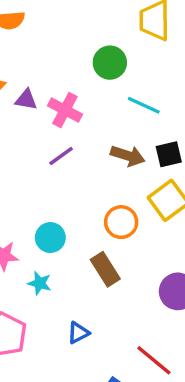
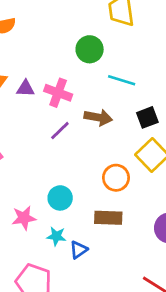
brown arrow: (128, 156) -> (98, 117), moved
brown rectangle: (105, 269) -> (108, 218), turned -48
blue triangle: (78, 333) -> (79, 250), moved

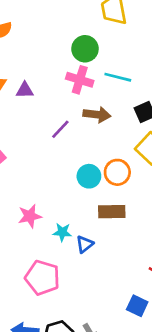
pink cross: (58, 93) -> (80, 80), moved
cyan circle: (60, 198) -> (89, 176), moved

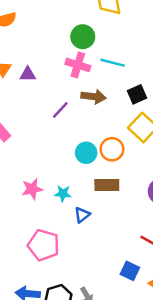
cyan star: (62, 232) -> (63, 194), moved

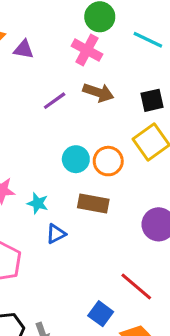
cyan line: (113, 63) -> (148, 40), moved

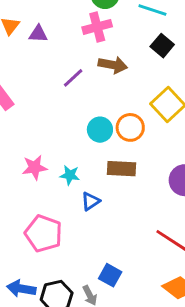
pink cross: (87, 50) -> (97, 27), turned -36
black square: (152, 100) -> (162, 46), moved, turned -30
blue square: (101, 314) -> (110, 275), moved

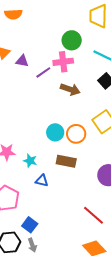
purple line: (73, 78) -> (43, 72), moved
blue triangle: (90, 201) -> (42, 181), turned 40
blue square: (110, 275) -> (30, 225), moved

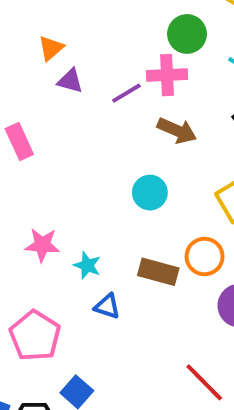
purple triangle: (22, 61) -> (70, 81), moved
cyan circle: (55, 132) -> (150, 193), moved
orange circle: (76, 134) -> (205, 257), moved

